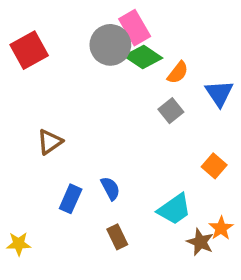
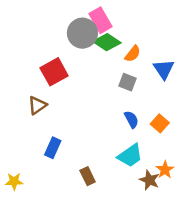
red square: (29, 50) -> (54, 72), moved
gray square: (171, 111) -> (128, 82), turned -30
blue semicircle: (110, 188) -> (131, 119), moved

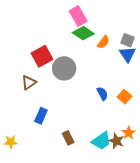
gray circle: (82, 33) -> (64, 68), moved
gray square: (128, 82) -> (128, 40), moved
cyan trapezoid: (130, 156) -> (101, 141), moved

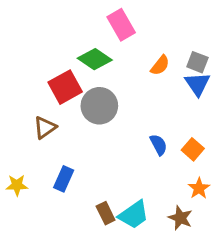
green diamond: (83, 33) -> (95, 59), moved
orange star: (129, 133) -> (199, 188), moved
cyan trapezoid: (101, 141) -> (134, 215), moved
yellow star: (11, 142) -> (17, 185), moved

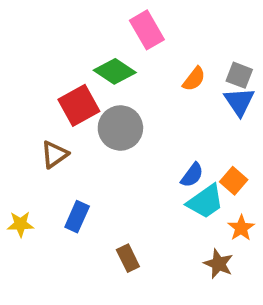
blue semicircle: (159, 145) -> (192, 175), turned 65
cyan trapezoid: (134, 215) -> (205, 202), moved

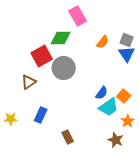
green diamond: (115, 71) -> (61, 38), turned -35

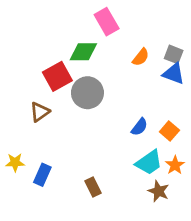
blue triangle: (127, 54) -> (174, 74), turned -36
cyan trapezoid: (109, 107) -> (149, 162), moved
blue rectangle: (41, 115) -> (42, 175), moved

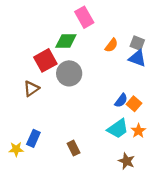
blue semicircle: (139, 127) -> (121, 100), moved
yellow star: (15, 162) -> (16, 149), moved
brown star: (159, 191) -> (126, 161), moved

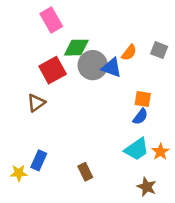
pink rectangle: (84, 17) -> (51, 20), moved
blue triangle: (137, 58) -> (111, 68), moved
gray circle: (69, 73) -> (93, 65), moved
orange square: (134, 104) -> (143, 99), moved, turned -32

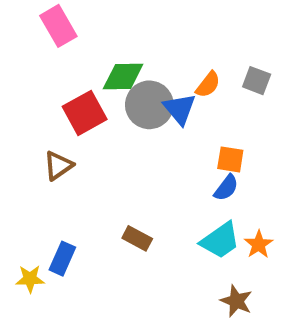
pink rectangle: (51, 20) -> (58, 26), moved
blue triangle: (111, 68) -> (180, 109), turned 30
brown rectangle: (85, 172) -> (137, 238), moved, turned -36

